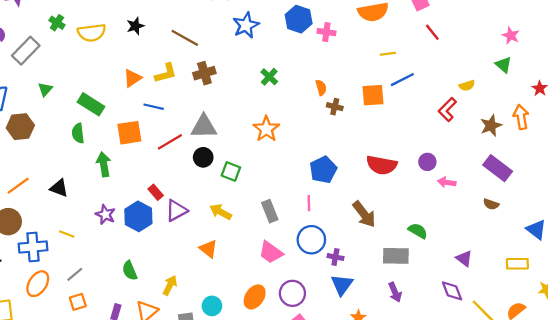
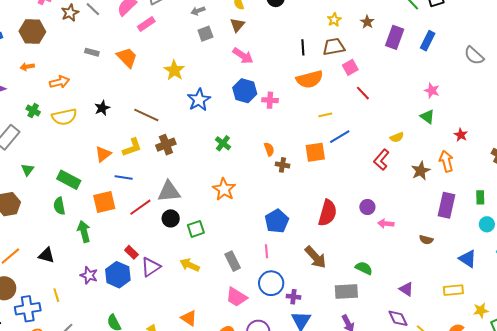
red semicircle: (382, 165) -> (328, 213), turned -80
purple rectangle: (498, 168) -> (446, 205), moved, turned 70
green square: (231, 171) -> (196, 229), turned -36
yellow line: (67, 234) -> (56, 295), turned 56
orange triangle: (208, 249) -> (189, 318), moved

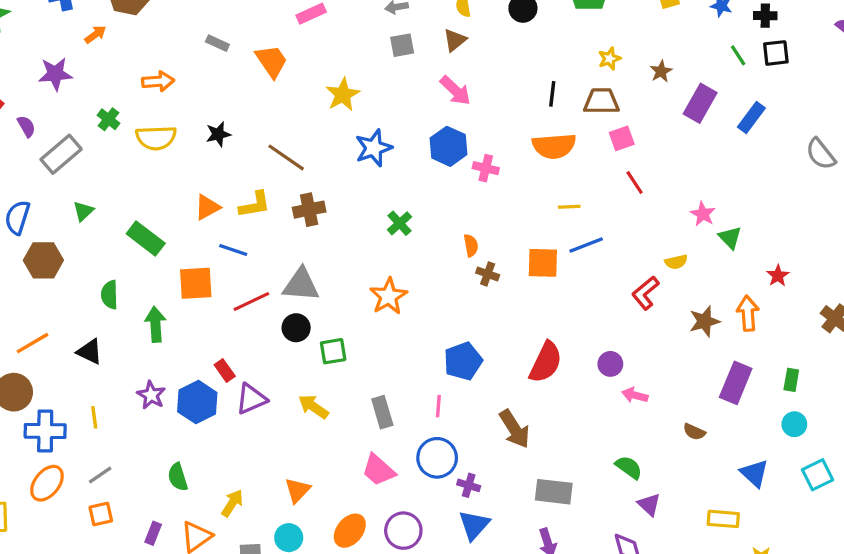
orange arrow: (27, 67) -> (95, 34), moved, turned 144
pink star: (432, 91) -> (703, 214), moved
green semicircle: (59, 206) -> (110, 295), moved
green semicircle: (364, 268) -> (629, 467), moved
orange triangle: (189, 318) -> (297, 490), turned 30

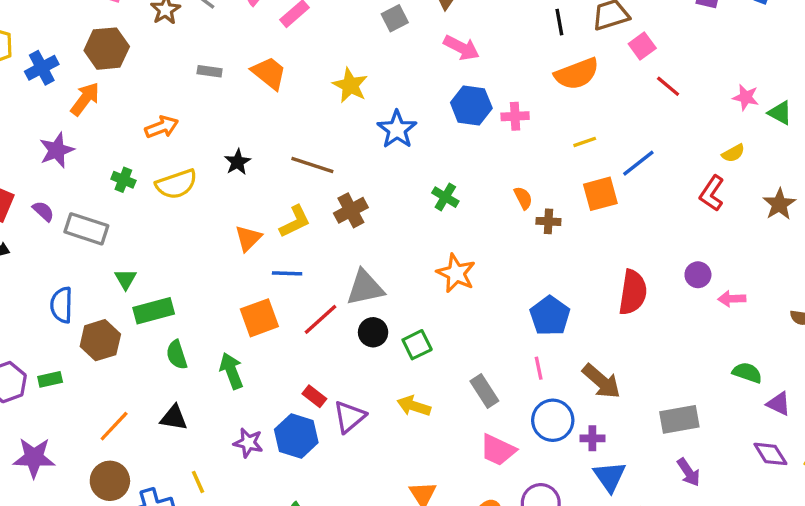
orange arrow: (95, 34) -> (85, 99), size x1.5
gray rectangle: (61, 154) -> (86, 229), turned 75
yellow line: (569, 207) -> (585, 142), moved
green rectangle: (146, 238) -> (154, 311), moved, turned -36
brown arrow: (514, 429) -> (601, 381), moved

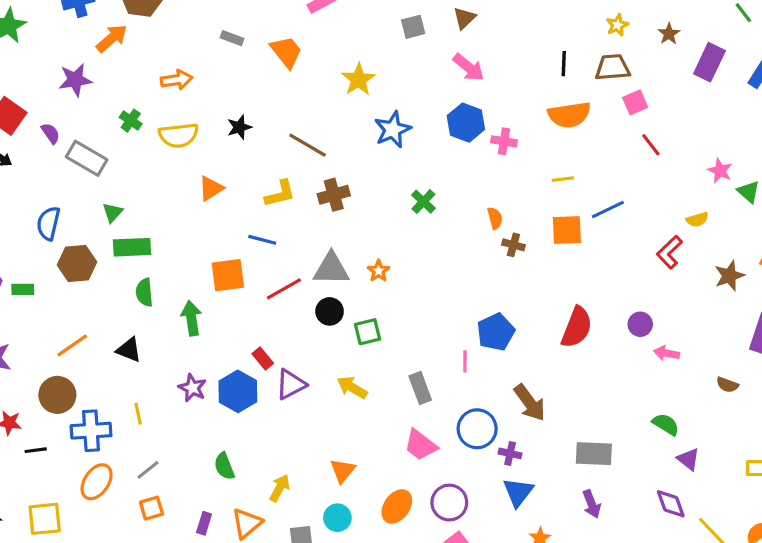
orange triangle: (248, 238) -> (211, 188), moved
orange star: (456, 273) -> (379, 271), moved, size x0.6
pink line: (539, 368) -> (465, 361), moved

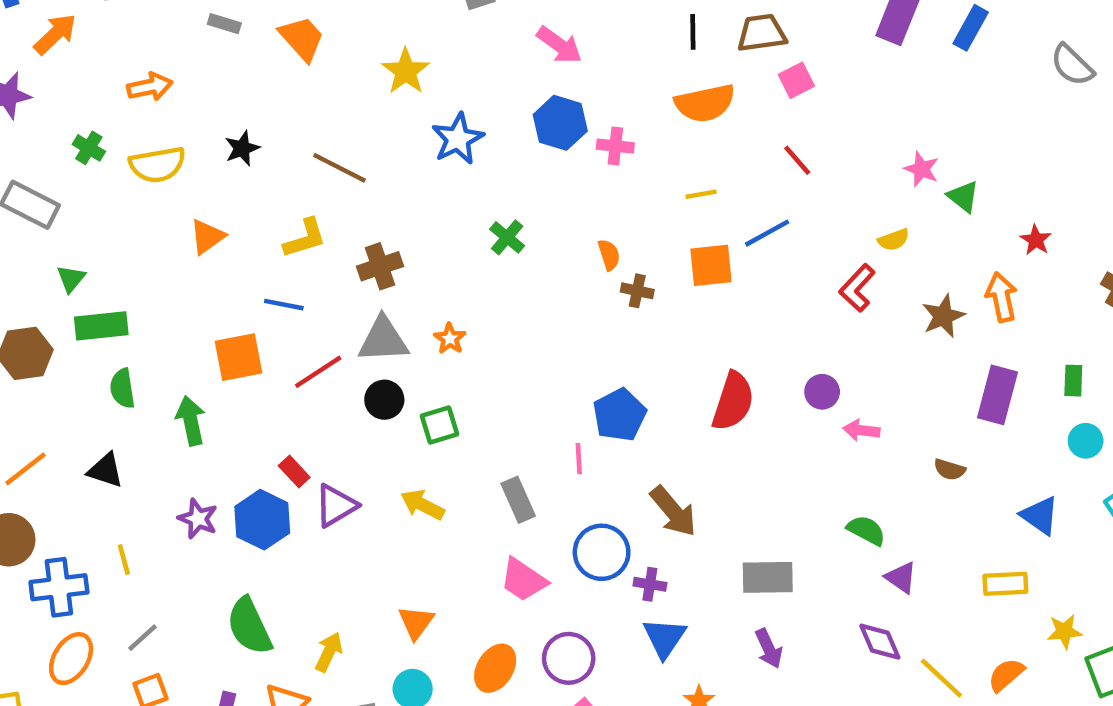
red line: (651, 145) -> (797, 160), moved
brown cross: (334, 195) -> (380, 266), moved
green semicircle: (224, 466) -> (249, 626), size x1.5

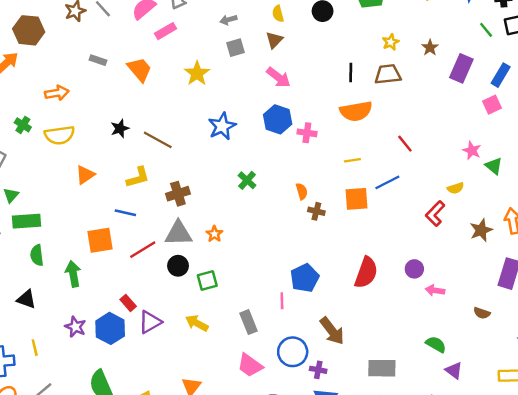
yellow star: (406, 71) -> (197, 73), moved
pink square: (796, 80) -> (492, 105), moved
black star: (242, 148) -> (120, 128), moved

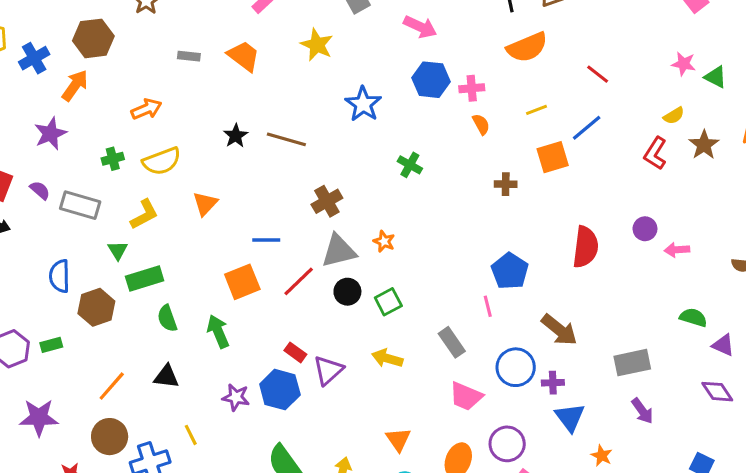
green cross: (23, 125) -> (113, 159), turned -35
yellow L-shape: (138, 177) -> (144, 214), moved
orange semicircle: (302, 191) -> (481, 124), moved
brown star: (481, 230) -> (704, 145), moved

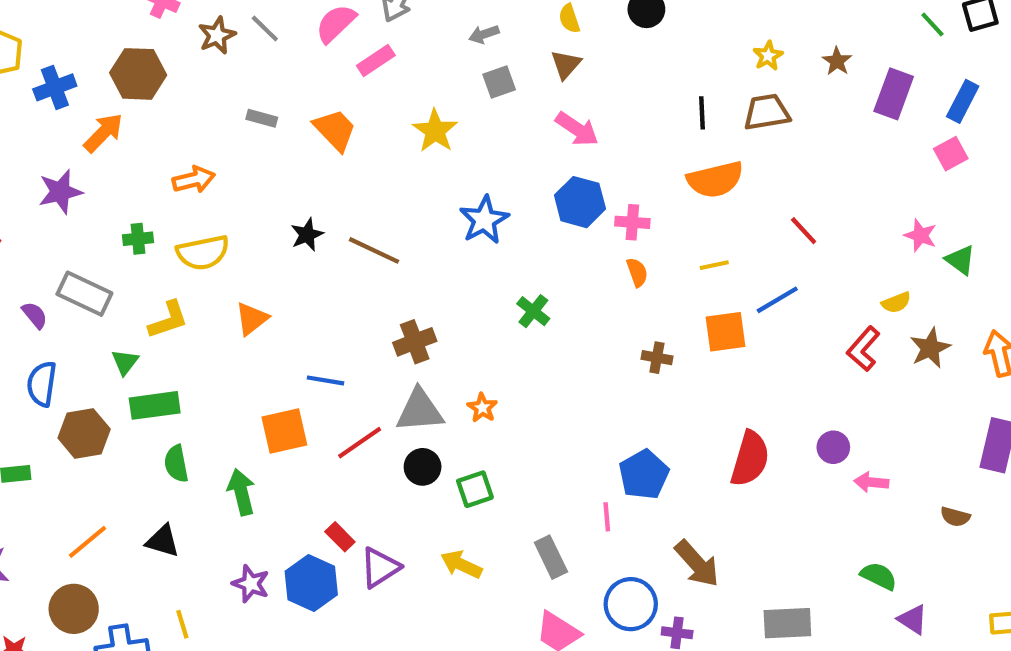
purple semicircle: (40, 190) -> (35, 315), moved

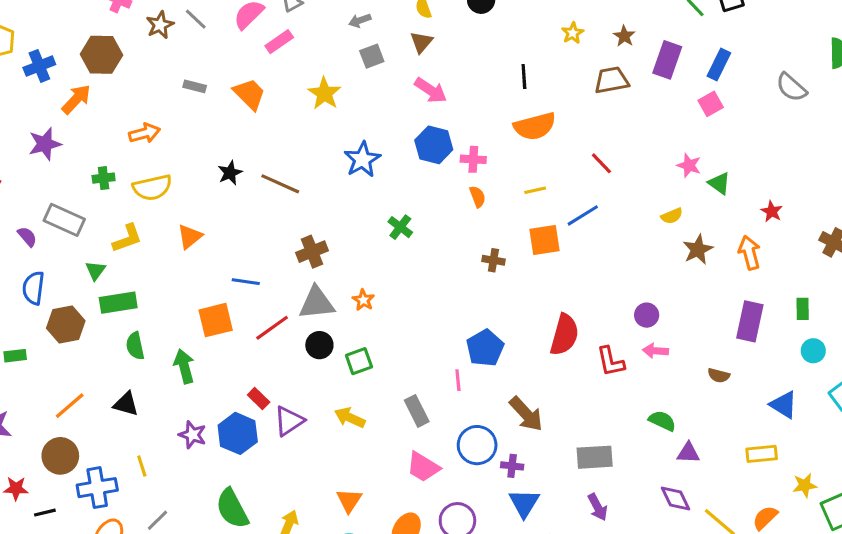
brown trapezoid: (767, 112) -> (612, 80), moved
red L-shape: (863, 349) -> (611, 361), moved, turned -52
purple circle: (833, 447) -> (647, 315), moved
purple triangle: (913, 619) -> (688, 453), turned -30

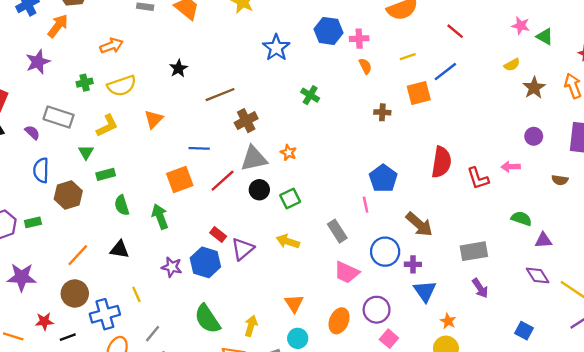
brown line: (280, 184) -> (220, 95), moved, turned -40
green rectangle: (118, 303) -> (106, 174), size x0.7
purple circle: (647, 315) -> (534, 136), moved

